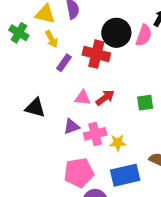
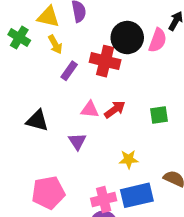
purple triangle: (71, 126) -> (77, 141), turned -42
pink cross: (95, 134) -> (104, 199), moved
pink pentagon: (79, 173) -> (48, 193), moved

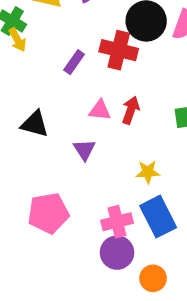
yellow arrow: (55, 44) -> (17, 40), moved
red arrow: (115, 110) -> (131, 110), turned -35
blue rectangle: (137, 195) -> (158, 217), turned 76

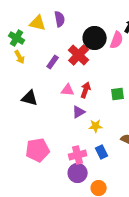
yellow arrow: (17, 40) -> (20, 57), moved
red cross: (119, 50) -> (79, 55), turned 30
purple triangle: (84, 150) -> (79, 112), moved, turned 32
blue rectangle: (158, 217) -> (102, 152), size x0.6

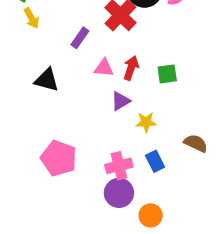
purple rectangle: (53, 62) -> (80, 38), moved
green square: (118, 94) -> (167, 74), moved
pink pentagon: (38, 150) -> (59, 158), turned 30

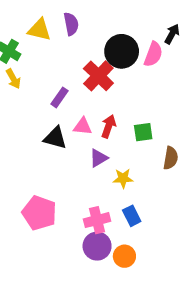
black triangle: (47, 80) -> (55, 138), moved
brown semicircle: (196, 143) -> (171, 158), moved, turned 75
orange circle: (151, 215) -> (124, 256), moved

